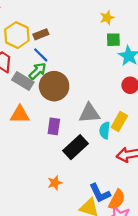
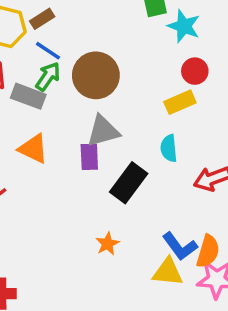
brown circle: (54, 86) -> (96, 75), moved
gray triangle: (89, 113) -> (103, 131), moved
orange triangle: (20, 115) -> (33, 149), turned 36
yellow rectangle: (119, 122) -> (180, 102), moved, turned 48

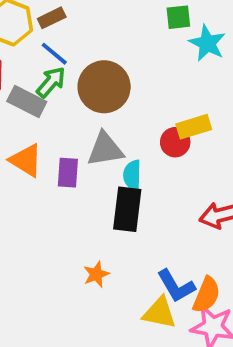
red circle: (195, 71) -> (175, 142), moved
cyan semicircle: (169, 148) -> (132, 175), moved
purple rectangle: (89, 157) -> (68, 173), moved
black rectangle: (129, 183) -> (127, 209), turned -36

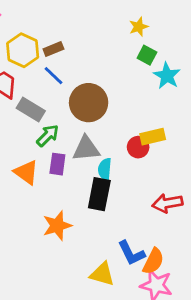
green square: (178, 17) -> (147, 55), turned 30
green arrow: (51, 82) -> (48, 136), moved
orange triangle: (26, 160) -> (26, 172), moved
orange star: (96, 274) -> (57, 226), moved, size x1.5
yellow triangle: (160, 313) -> (102, 274), moved

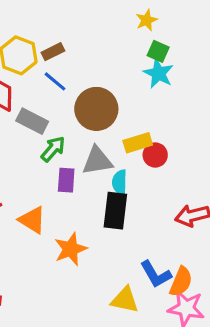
cyan star: (167, 76) -> (158, 73), moved
yellow rectangle: (153, 137) -> (138, 143), moved
orange triangle: (26, 172) -> (32, 220), moved

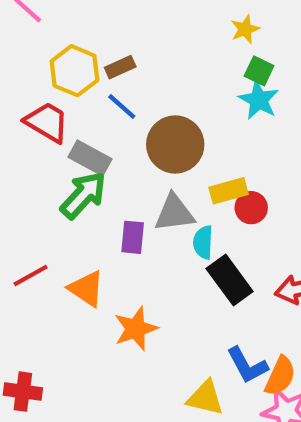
green arrow: (53, 149) -> (83, 195), moved, size x1.4
black rectangle: (115, 211) -> (230, 280), moved, turned -45

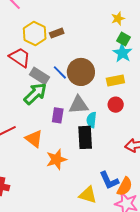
blue line: (122, 107) -> (60, 72), moved
yellow rectangle: (229, 191) -> (115, 81), moved
black rectangle: (230, 280) -> (85, 137), moved, turned 30

